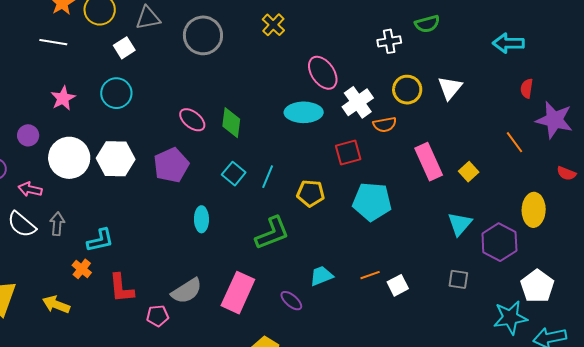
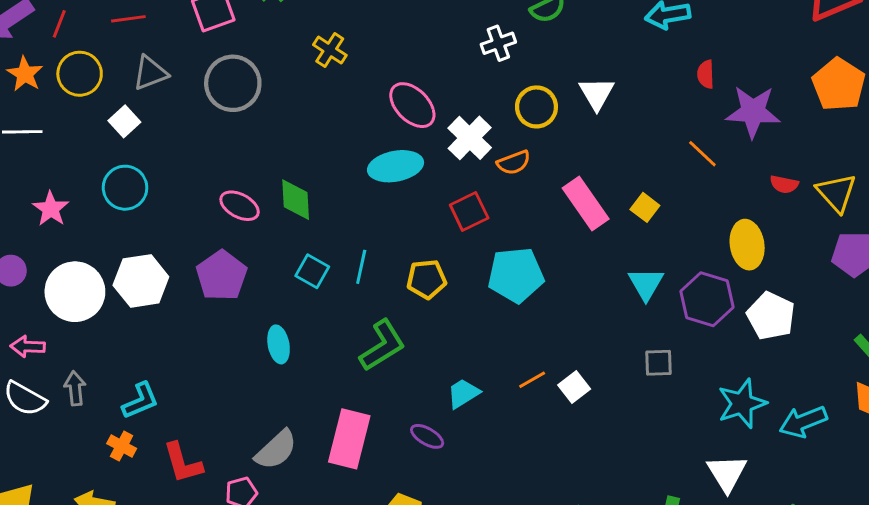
white pentagon: (537, 286) -> (771, 316), moved

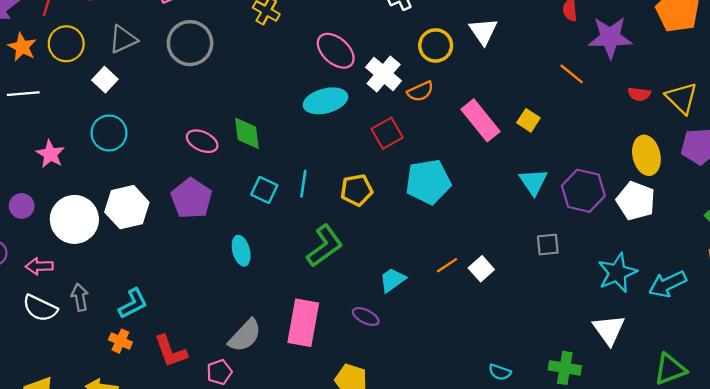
yellow ellipse: (747, 245) -> (646, 155), moved

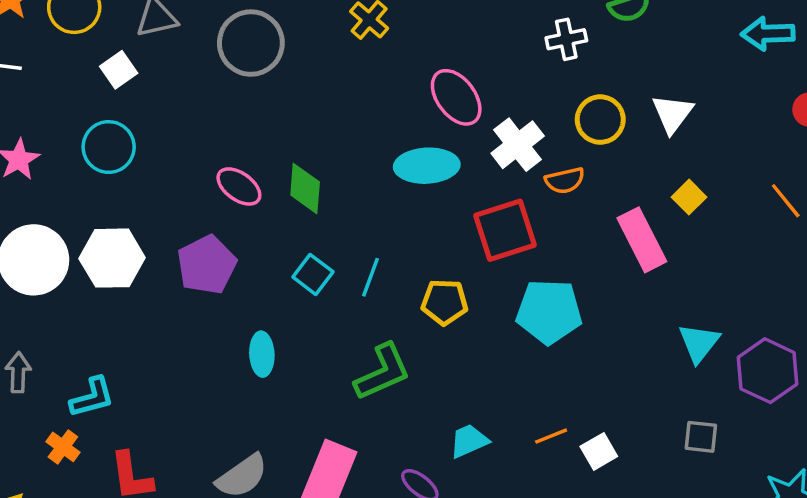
yellow square: (528, 120) -> (689, 197), moved
red square: (387, 133) -> (505, 230), size x1.4

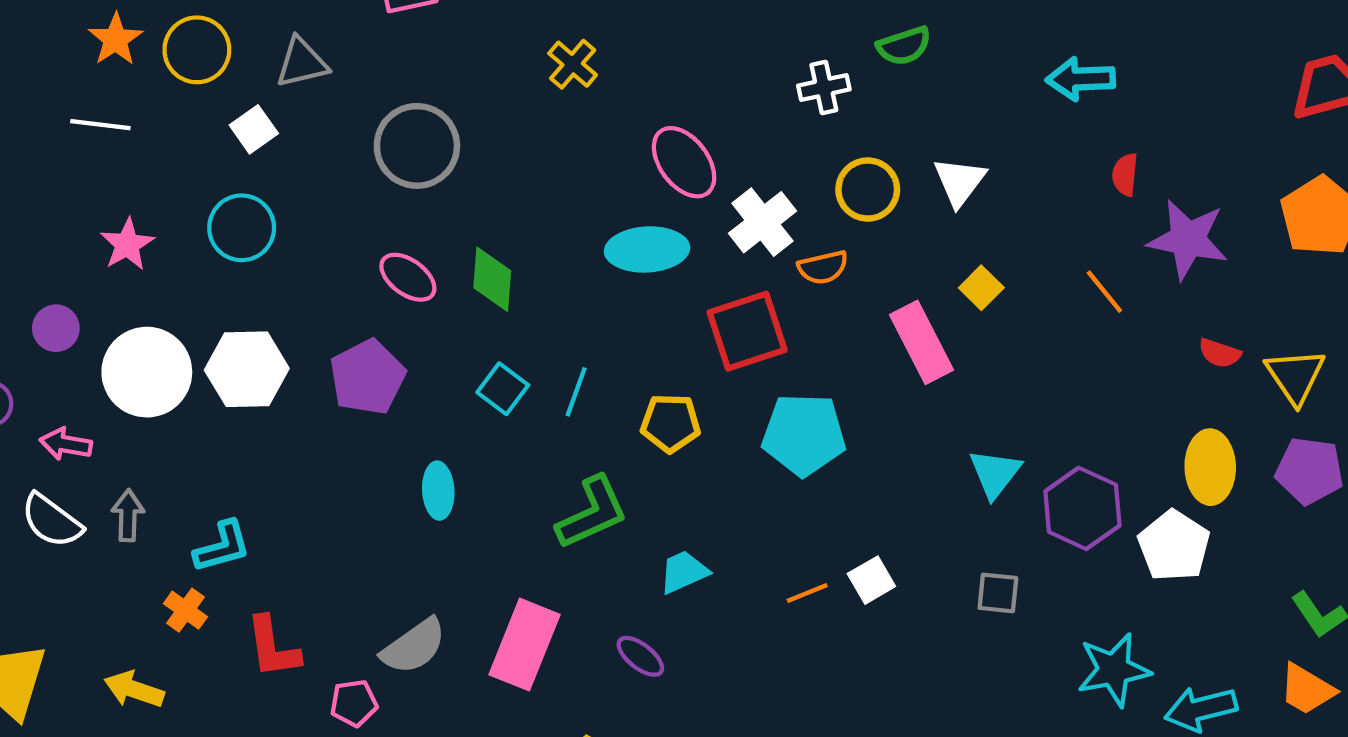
gray circle: (251, 43) -> (417, 146), moved
cyan trapezoid: (469, 441) -> (684, 572), moved
white square: (599, 451) -> (871, 580), moved

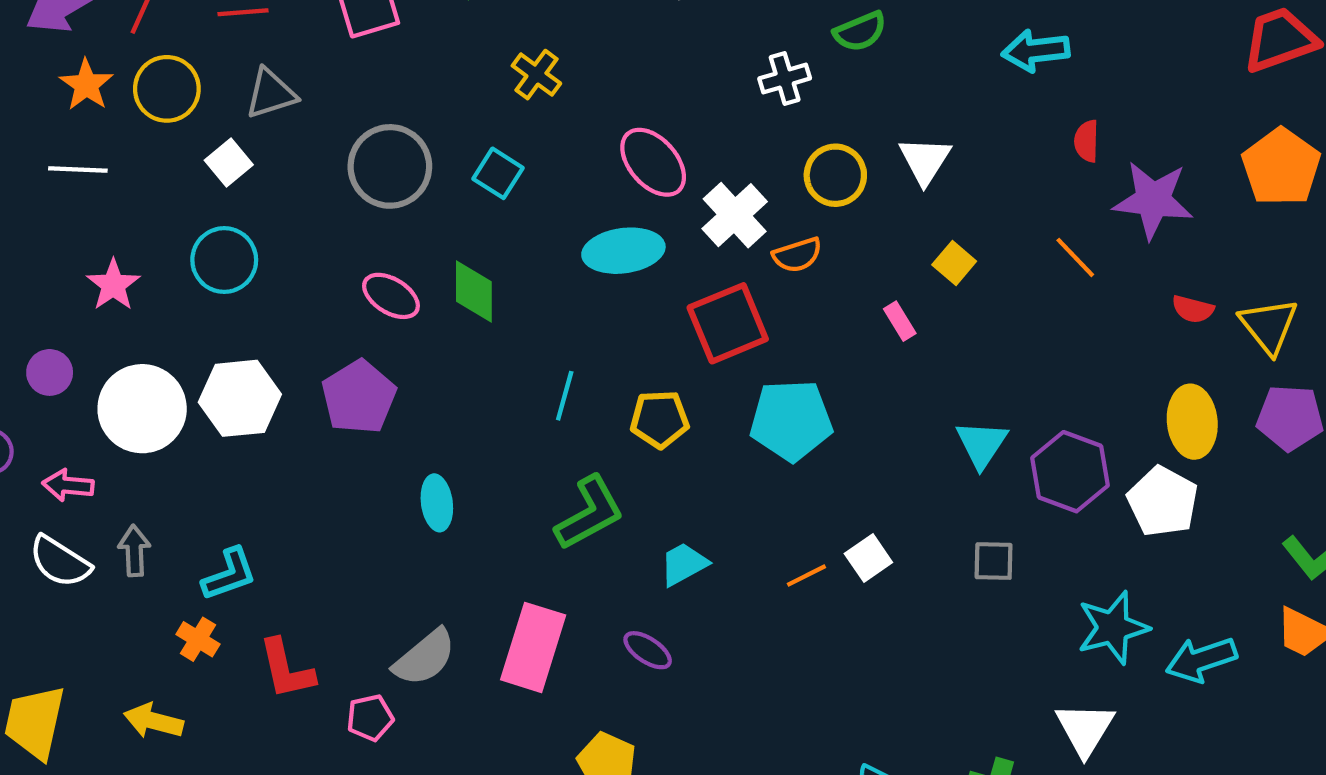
pink rectangle: (922, 342) -> (900, 321), size x0.5
cyan square: (503, 389) -> (498, 173), moved

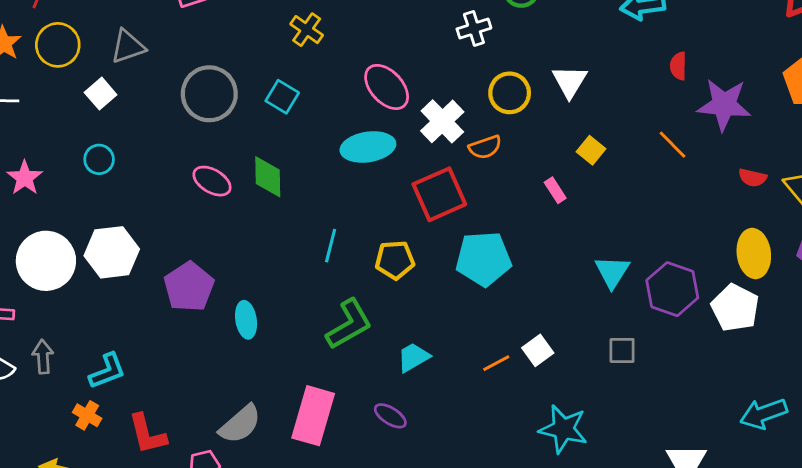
cyan circle: (224, 260) -> (99, 159), size x0.7
purple pentagon: (359, 397) -> (189, 287), moved
cyan star: (1113, 628) -> (563, 429), moved, turned 30

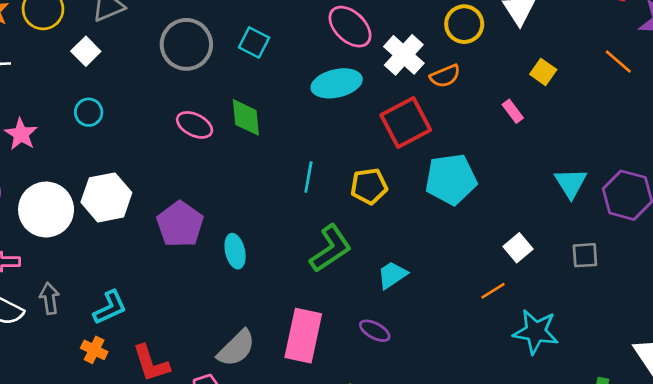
white square: (538, 350) -> (518, 248), moved
orange line: (496, 363) -> (493, 291), moved

